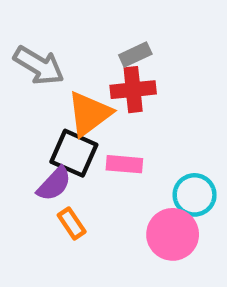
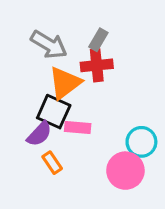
gray rectangle: (135, 55) -> (98, 40), turned -35
gray arrow: (39, 65) -> (49, 45), moved
pink rectangle: (124, 164) -> (78, 128), moved

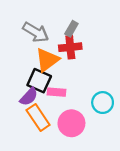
orange rectangle: (52, 163) -> (38, 118), size x1.6
pink circle: (125, 171) -> (71, 123), moved

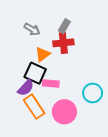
gray arrow: (36, 32) -> (32, 29), size x0.7
orange triangle: (47, 60) -> (42, 54), size x0.7

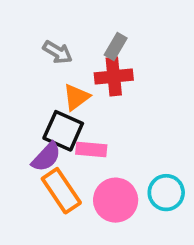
cyan circle: (93, 93) -> (166, 193), moved

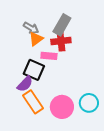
gray rectangle: (116, 47) -> (62, 25), size x1.5
orange triangle: (76, 97) -> (36, 39), moved
pink rectangle: (91, 150) -> (49, 56), moved

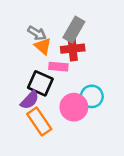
orange triangle: (36, 39) -> (43, 46), turned -42
cyan circle: (89, 103) -> (92, 96), moved
pink circle: (62, 107) -> (74, 107), moved

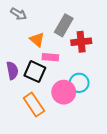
gray arrow: (37, 33) -> (18, 14), moved
red cross: (73, 49) -> (81, 42), moved
purple semicircle: (30, 100) -> (12, 71), moved, turned -54

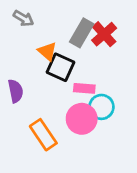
red cross: (81, 42) -> (104, 34), moved, turned -36
pink rectangle: (50, 57) -> (84, 88), moved
black square: (35, 72) -> (60, 67), moved

